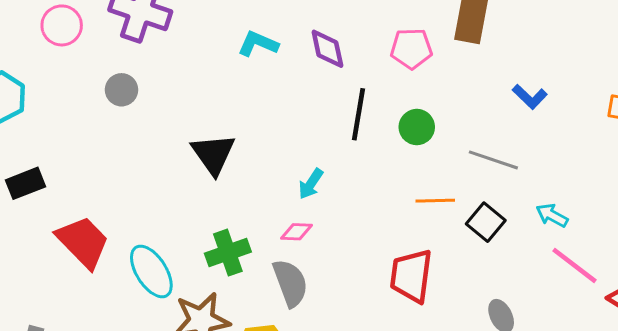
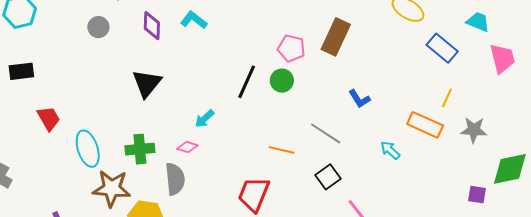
purple diamond: (327, 49) -> (152, 26), moved
green circle: (417, 127) -> (282, 81), moved
cyan arrow: (552, 215) -> (390, 150), moved
black square: (486, 222) -> (328, 177), moved
red trapezoid: (83, 242) -> (49, 118), size x0.7

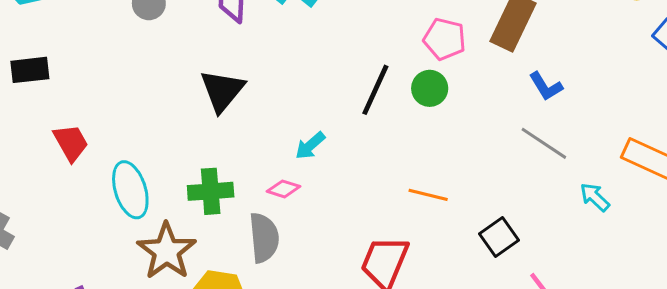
blue L-shape: (359, 99) -> (546, 86), moved
gray line: (326, 133) -> (544, 143), moved
brown star: (112, 188) -> (167, 251), turned 30

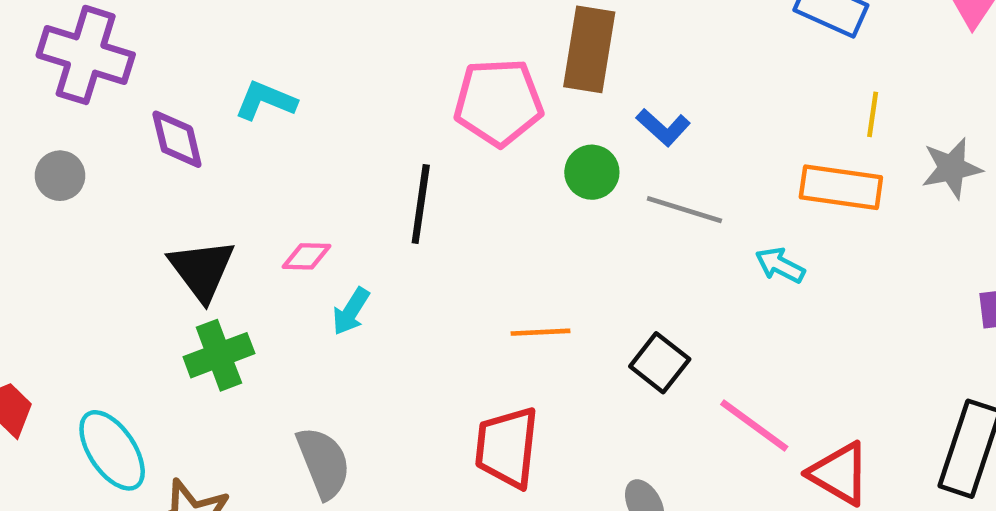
pink pentagon: (445, 39) -> (498, 102), size x1.4
green circle: (430, 88) -> (592, 172), moved
pink diamond: (284, 189) -> (306, 256), moved
green cross: (211, 191) -> (219, 355), moved

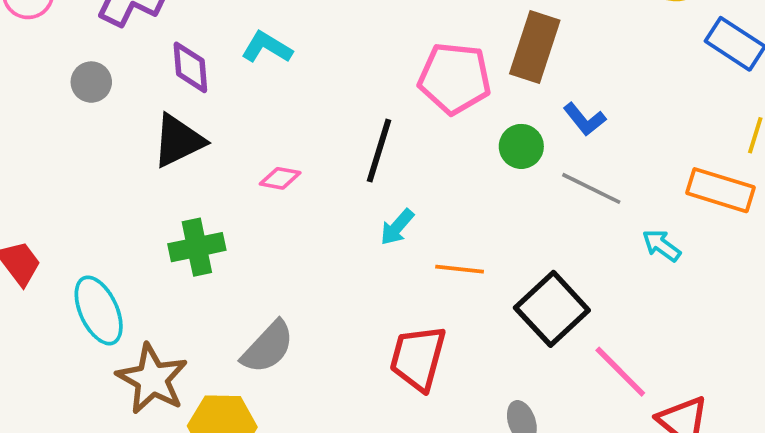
black triangle: (202, 270) -> (178, 141), moved, turned 32
cyan arrow: (351, 311) -> (397, 227), moved
black square: (660, 363) -> (552, 309), size x1.5
gray semicircle: (324, 463) -> (268, 347), turned 56

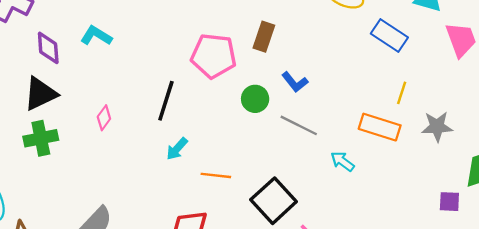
brown rectangle: (535, 47) -> (264, 37), size x0.7
pink diamond: (280, 178) -> (104, 118), turned -65
green cross: (197, 247) -> (41, 138), moved

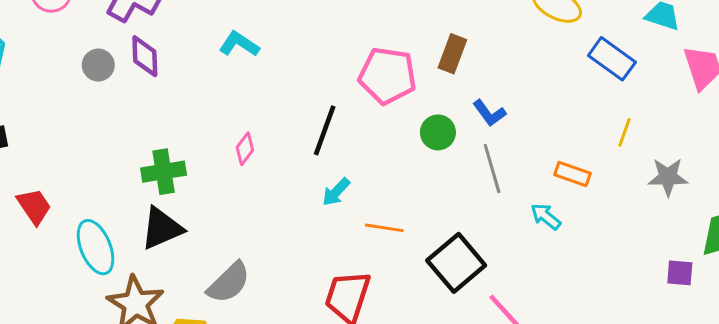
purple diamond: (48, 48) -> (145, 56), moved
black triangle: (40, 94) -> (162, 228), moved
gray line: (299, 125) -> (492, 168), turned 45
orange rectangle: (380, 127) -> (572, 174), moved, size x0.7

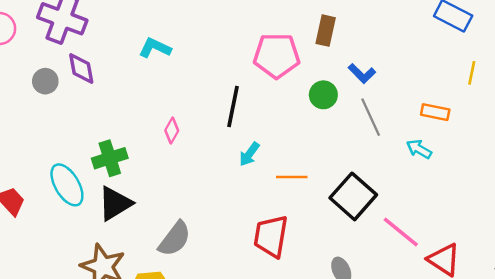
cyan ellipse: (96, 247) -> (67, 185), moved

